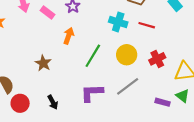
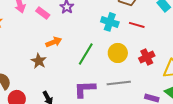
orange arrow: (69, 36) -> (54, 42), moved, turned 49
gray line: (128, 86) -> (119, 83), turned 30

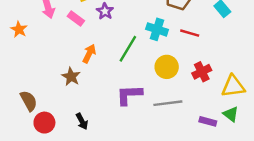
orange arrow: (54, 42) -> (89, 54), turned -42
green line: (86, 54) -> (128, 49), moved
purple L-shape: (85, 89) -> (129, 95), moved

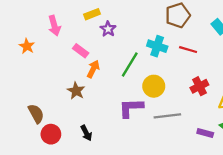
pink rectangle: (76, 18) -> (81, 51), moved
yellow circle: (167, 67) -> (154, 86), moved

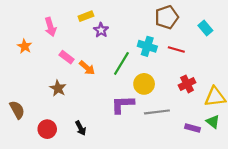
pink rectangle: (81, 51) -> (67, 57), moved
orange arrow: (93, 69) -> (87, 68), turned 105
brown star: (76, 91) -> (58, 88), moved
brown semicircle: (36, 114) -> (17, 110), moved

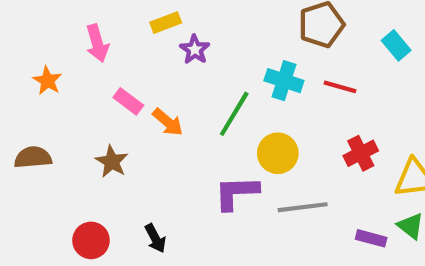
brown semicircle: (17, 110) -> (33, 157), moved, turned -66

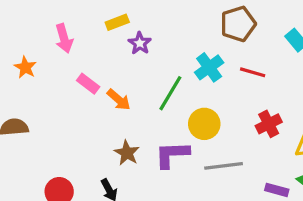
cyan cross: (284, 81) -> (209, 67), turned 36
brown star: (112, 162) -> (127, 153), moved

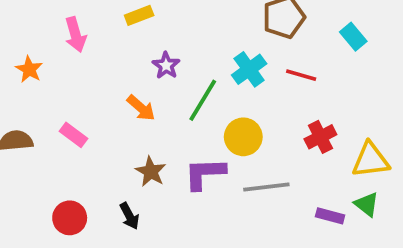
purple star: (140, 43) -> (166, 65), moved
pink rectangle: (88, 84) -> (74, 135), moved

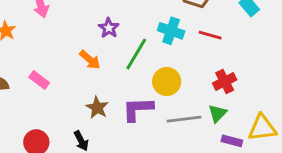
cyan cross: (249, 69) -> (171, 31), turned -35
yellow triangle: (371, 160) -> (262, 128), moved
green triangle: (367, 204) -> (217, 113), moved, turned 36

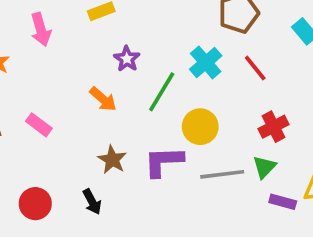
cyan cross: (171, 31) -> (206, 62), turned 30
red line: (210, 35) -> (255, 68), turned 35

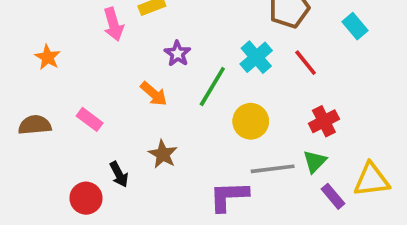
pink arrow: (41, 30) -> (113, 24), moved
purple L-shape: (164, 161) -> (229, 196), moved
black arrow: (92, 202) -> (119, 174), moved
purple rectangle: (283, 202) -> (333, 196), turned 35

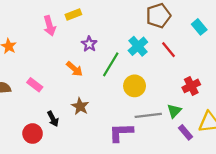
red cross: (324, 121) -> (191, 86), moved

